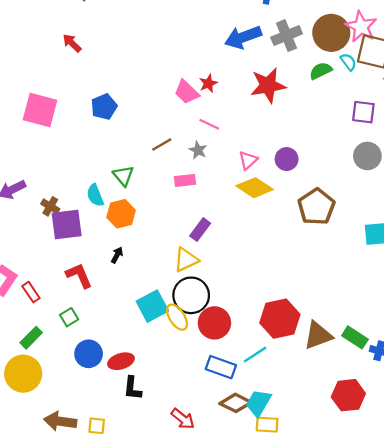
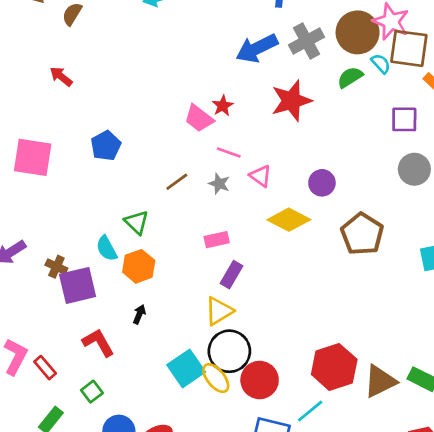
pink triangle: (248, 160) -> (261, 176), moved, turned -36
pink rectangle: (185, 180) -> (217, 240), moved

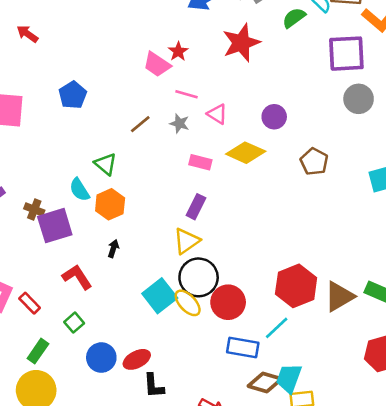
purple square: (404, 119) -> (346, 54), size x1.5
brown pentagon: (362, 234) -> (314, 162), size x0.7
pink rectangle: (217, 240) -> (200, 162), moved, turned 30

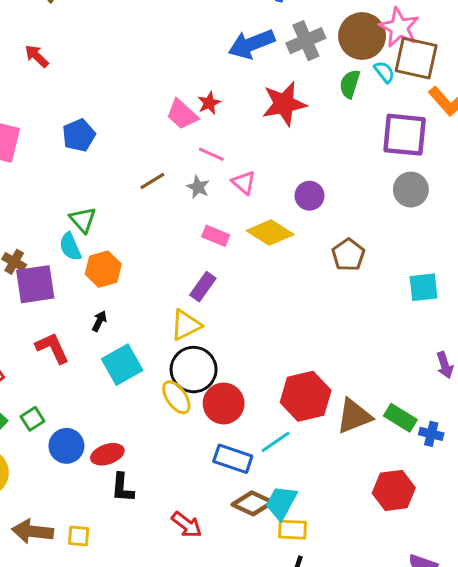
green semicircle: (294, 18) -> (350, 84), turned -45
green triangle: (106, 164) -> (83, 220), moved
cyan square: (160, 296) -> (122, 365), moved
green square: (74, 323) -> (32, 419), moved

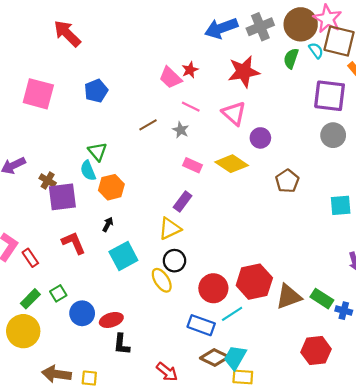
red arrow: (37, 56) -> (67, 34), size x1.6
pink triangle: (244, 183) -> (234, 113), moved, size x1.4
black circle: (194, 370) -> (174, 261), size x0.7
red circle: (224, 404) -> (213, 288), moved

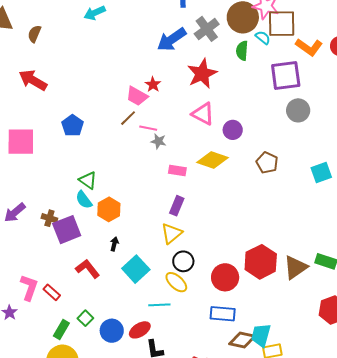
pink line: (191, 107) -> (148, 128), moved
brown line: (148, 125) -> (128, 118), moved
cyan line: (232, 314) -> (159, 305), moved, turned 45

